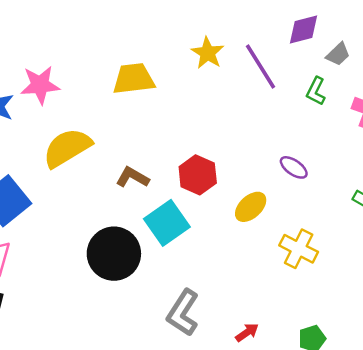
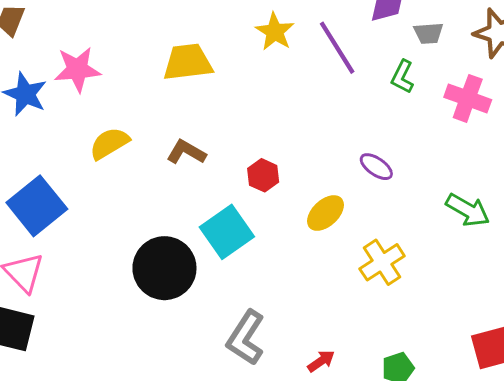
gray trapezoid: (338, 54) -> (429, 33), turned 40
yellow semicircle: (67, 148) -> (109, 143), size x0.7
red hexagon: (198, 175) -> (263, 175), size x0.7
brown L-shape: (132, 177) -> (186, 152), moved
yellow cross: (299, 249) -> (382, 262), turned 30

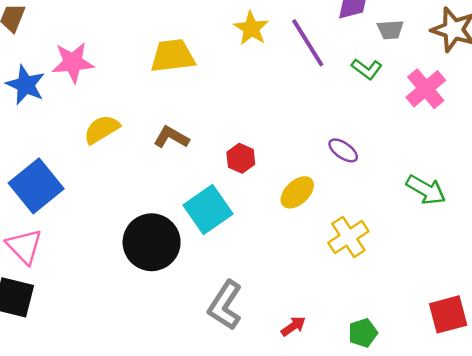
green L-shape: (402, 77) -> (367, 69), turned -80
pink cross: (468, 98) -> (426, 89), turned 30

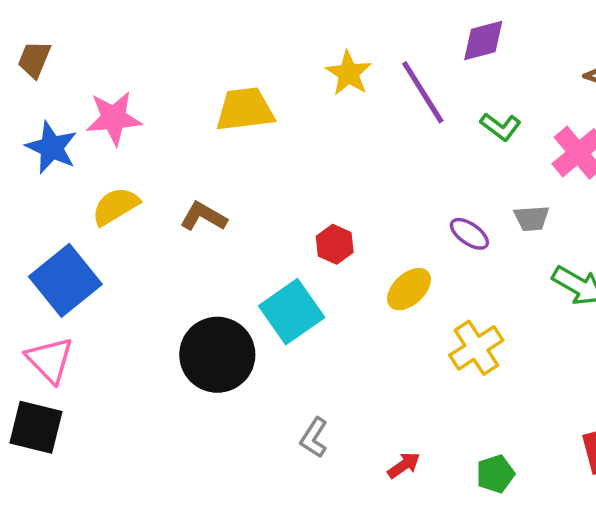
gray trapezoid: (390, 30) -> (532, 218), moved
yellow semicircle: (102, 129) -> (115, 206), moved
brown L-shape: (171, 137) -> (203, 217), moved
gray L-shape: (225, 305) -> (314, 438), size x0.6

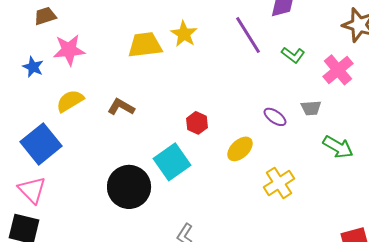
brown trapezoid: (34, 59) -> (45, 16), moved, turned 50
yellow star: (349, 73) -> (184, 34), moved
blue star: (52, 147) -> (33, 67), size x0.7

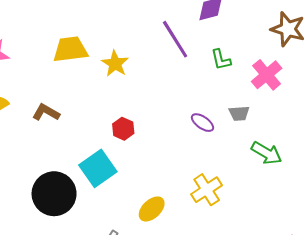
yellow star: (184, 34) -> (115, 64), moved
green L-shape: (293, 55) -> (221, 60), turned 40
yellow ellipse: (240, 149) -> (152, 209), moved

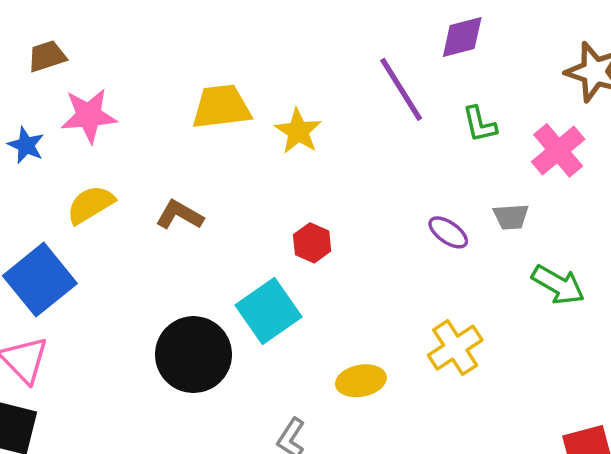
yellow ellipse: (152, 209) -> (361, 381), turned 32

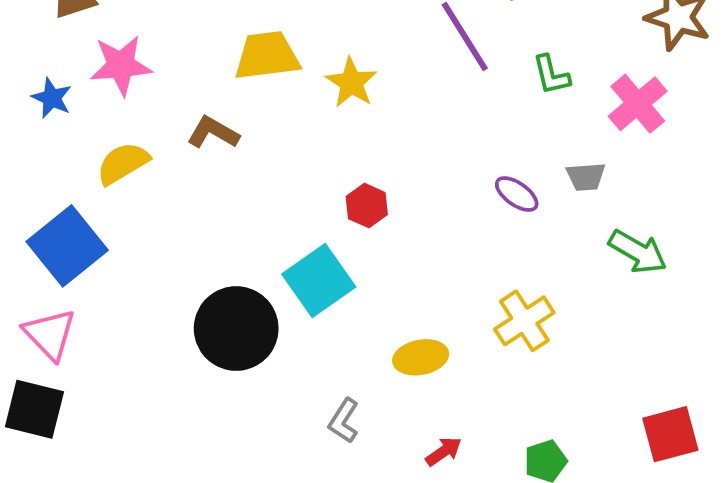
brown L-shape: (180, 215) -> (213, 133), moved

